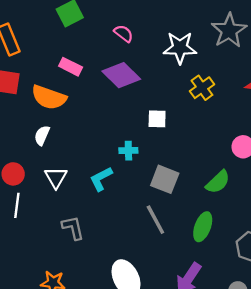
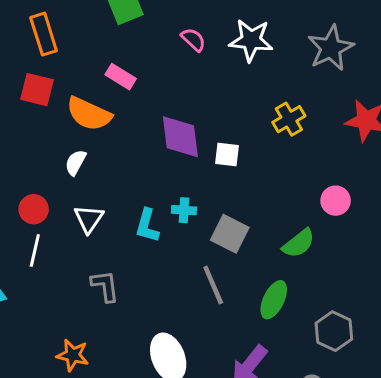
white star: (180, 48) -> (251, 40), moved
purple diamond: (121, 75) -> (180, 137), moved, turned 33
cyan cross: (128, 151) -> (184, 210), moved
cyan L-shape: (101, 179) -> (147, 226), turned -52

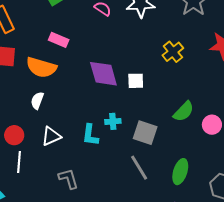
pink circle: (336, 201) -> (212, 125), moved
white triangle: (89, 219) -> (51, 136), turned 40
green semicircle: (299, 243) -> (184, 111), moved

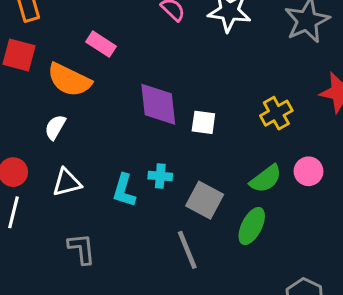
yellow cross: (173, 52) -> (276, 113), moved
pink circle: (212, 125) -> (309, 171), moved
green ellipse: (180, 172) -> (252, 226), moved

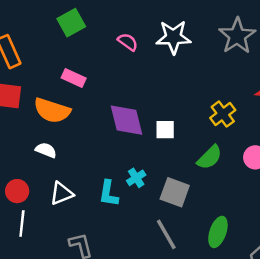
white semicircle: (55, 127) -> (46, 150), turned 90
cyan cross: (160, 176) -> (136, 178), turned -30
green semicircle: (266, 179) -> (210, 157), moved
green ellipse: (252, 226) -> (218, 232), moved

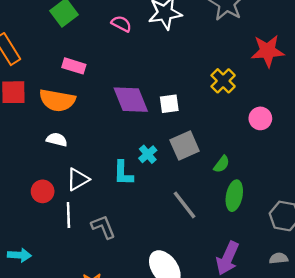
green semicircle: (210, 157) -> (222, 164), moved, size x0.7
red circle: (17, 191) -> (43, 191), moved
gray square: (175, 192) -> (185, 146), moved, turned -36
white line: (22, 224) -> (68, 215), moved

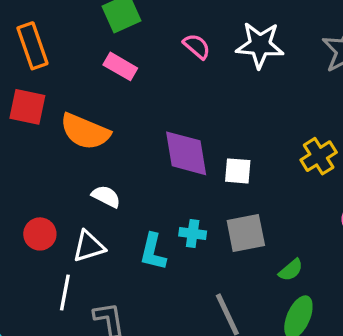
pink rectangle: (74, 66) -> (120, 66), moved
white semicircle: (57, 140) -> (106, 196), moved
cyan cross: (148, 154) -> (193, 234), turned 36
red circle: (43, 191) -> (40, 234), moved

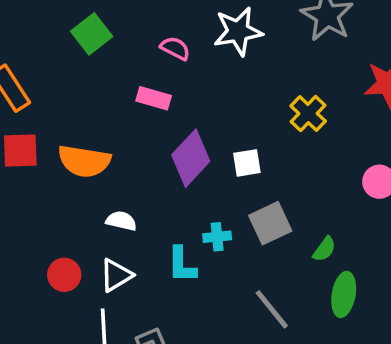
pink rectangle: (120, 66) -> (154, 98), moved
purple diamond: (186, 153) -> (191, 158), turned 66
yellow cross: (319, 156) -> (308, 114), moved

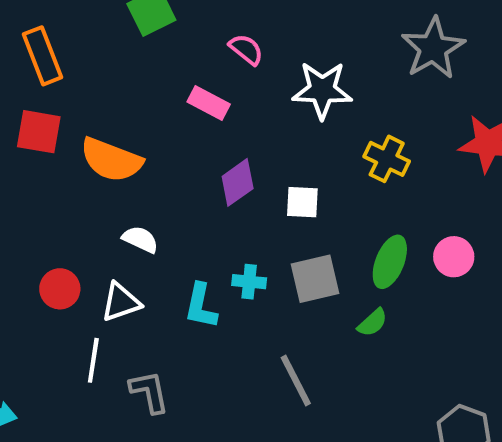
white star: (238, 31) -> (322, 90), moved
yellow cross: (308, 114) -> (387, 159), turned -30
purple diamond: (191, 158) -> (238, 182), size x0.7
green ellipse: (344, 294) -> (390, 262), moved

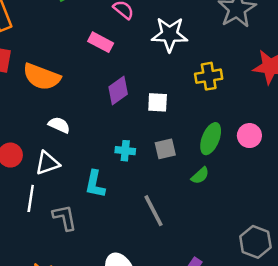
yellow cross: (387, 159) -> (209, 76), turned -35
gray square: (315, 279) -> (165, 149), size x0.7
cyan L-shape: (201, 306) -> (95, 184), moved

